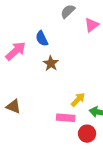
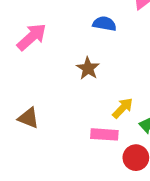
blue semicircle: (42, 38) -> (104, 24), moved, turned 126
brown star: (51, 63) -> (88, 68), moved

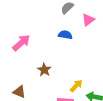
brown star: (88, 68) -> (44, 70), moved

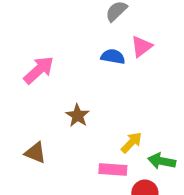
pink triangle: (88, 20) -> (142, 46), moved

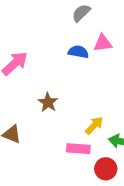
pink triangle: (142, 46) -> (103, 43), turned 30

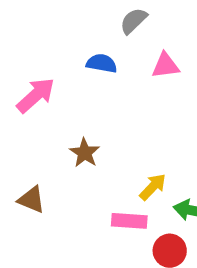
blue semicircle: (78, 52) -> (102, 63), moved

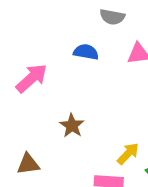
gray semicircle: (134, 21) -> (112, 17), turned -125
brown triangle: (31, 200) -> (28, 164), turned -30

